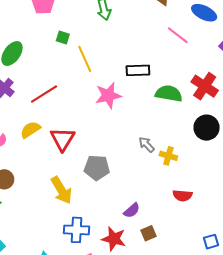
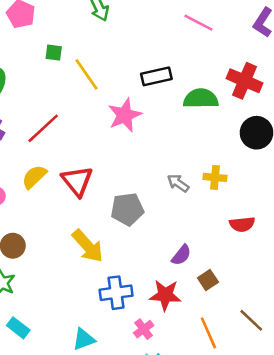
gray arrow: (146, 145) -> (178, 183), moved

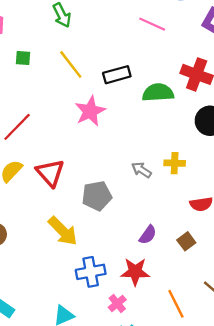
yellow line: (86, 74) -> (71, 64), moved
brown square: (208, 280) -> (186, 241), moved

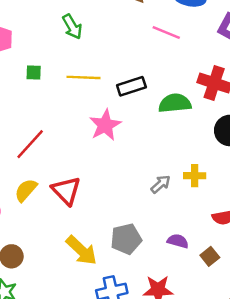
yellow line: (71, 64) -> (83, 77), turned -48
gray arrow: (141, 170) -> (161, 184), turned 108
gray pentagon: (97, 196) -> (126, 239), moved
purple semicircle: (148, 235) -> (178, 241), moved, turned -108

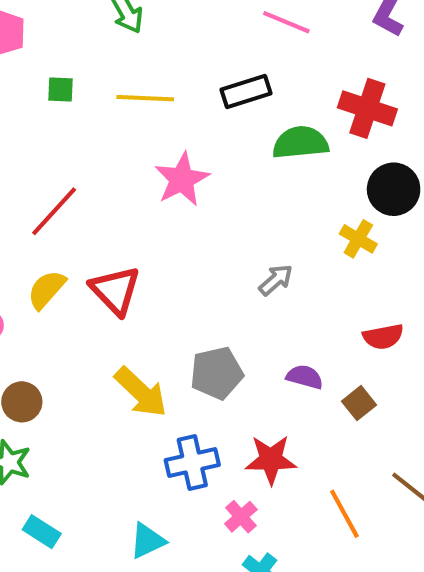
black rectangle: (131, 86) -> (246, 91), moved
yellow cross: (195, 176) -> (358, 239), moved, turned 30

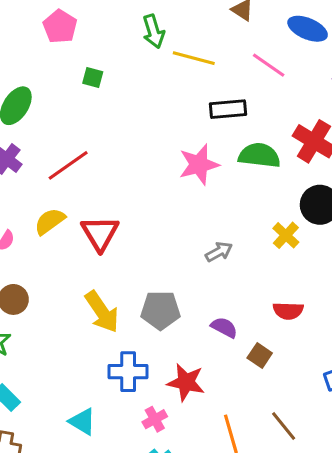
yellow line: (145, 98) -> (194, 58), moved
pink star: (182, 179) -> (199, 165), moved
brown square: (359, 403) -> (260, 355), turned -30
cyan triangle: (147, 541) -> (82, 422), turned 44

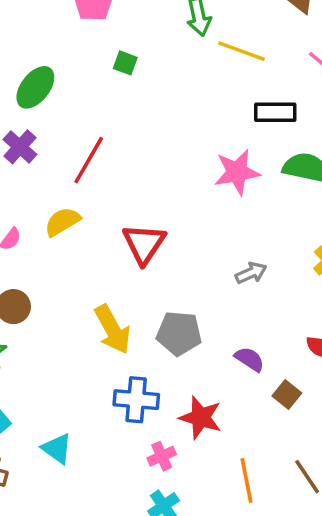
red line: (68, 165) -> (89, 160), turned -30
red triangle: (100, 233) -> (144, 244), moved
cyan triangle: (82, 422) -> (57, 449), moved

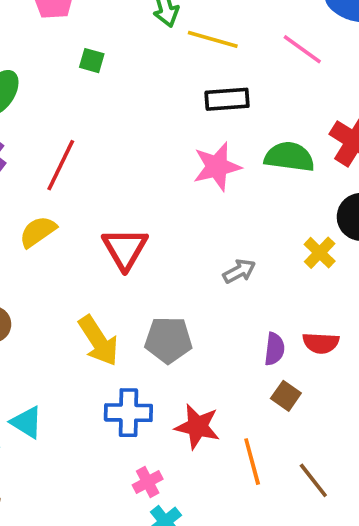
black rectangle: (275, 112) -> (227, 99), moved
purple semicircle: (249, 359) -> (274, 349), moved, turned 68
cyan triangle: (57, 449) -> (27, 422), moved
pink cross: (162, 456) -> (148, 482), moved
orange line: (247, 480) -> (252, 462), moved

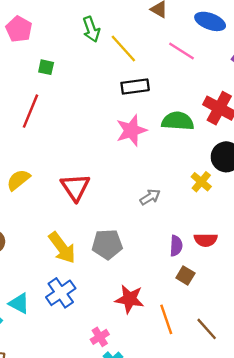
yellow line: (213, 39) -> (123, 48), turned 36
red line: (61, 165) -> (30, 111), moved
blue cross: (128, 413) -> (61, 293), moved, turned -32

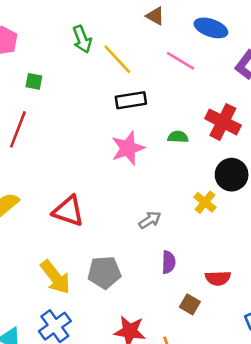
green semicircle: (178, 121) -> (178, 137), size x0.6
red triangle: (75, 187) -> (68, 211), turned -36
red semicircle: (206, 240) -> (218, 278), moved
purple semicircle: (176, 246) -> (169, 262), moved

